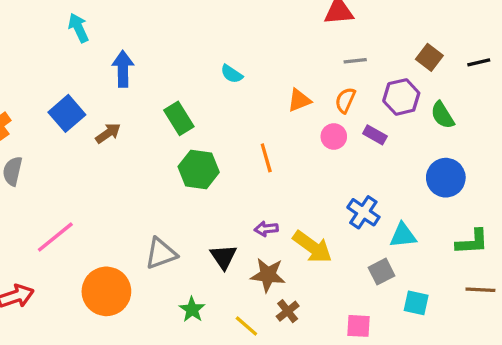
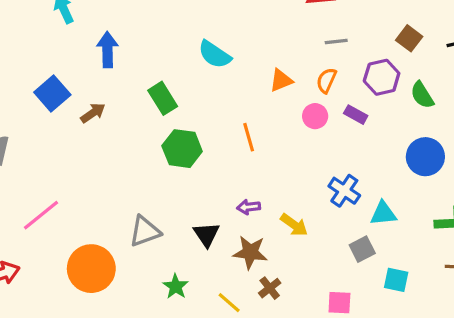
cyan semicircle: (232, 74) -> (215, 55), size x1.5
yellow arrow: (312, 247) -> (294, 225), size x0.7

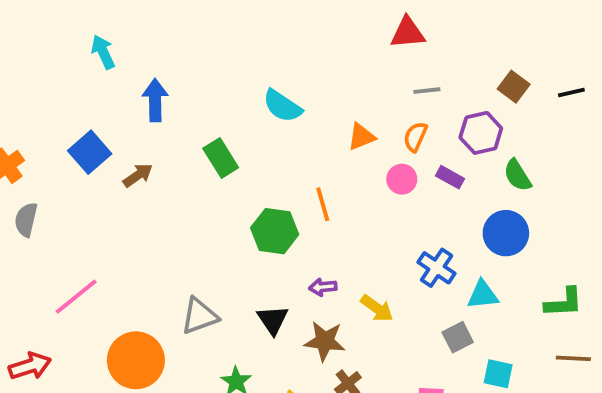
green semicircle: (422, 95) -> (517, 175), moved
green hexagon: (182, 149) -> (275, 231), moved
blue circle: (425, 157) -> (506, 233), moved

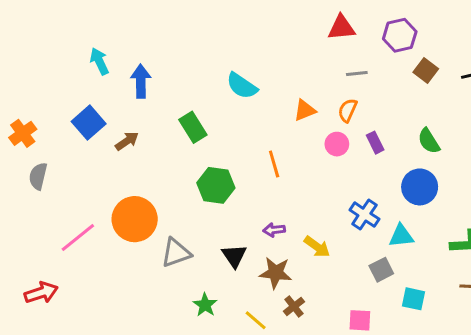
cyan arrow: (103, 52) -> (99, 61), moved
purple hexagon: (481, 133) -> (400, 35), moved
purple rectangle: (450, 177) -> (375, 143), turned 35
green hexagon: (275, 231) -> (216, 185), moved
orange circle: (136, 360) -> (135, 219), moved

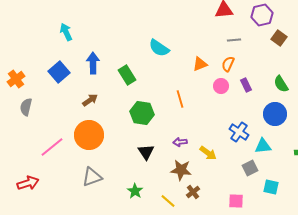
blue arrow: (141, 81) -> (93, 63), moved
brown arrow: (127, 141) -> (90, 100), moved
gray triangle: (176, 253) -> (92, 177), moved
black triangle: (234, 256) -> (146, 152), moved

